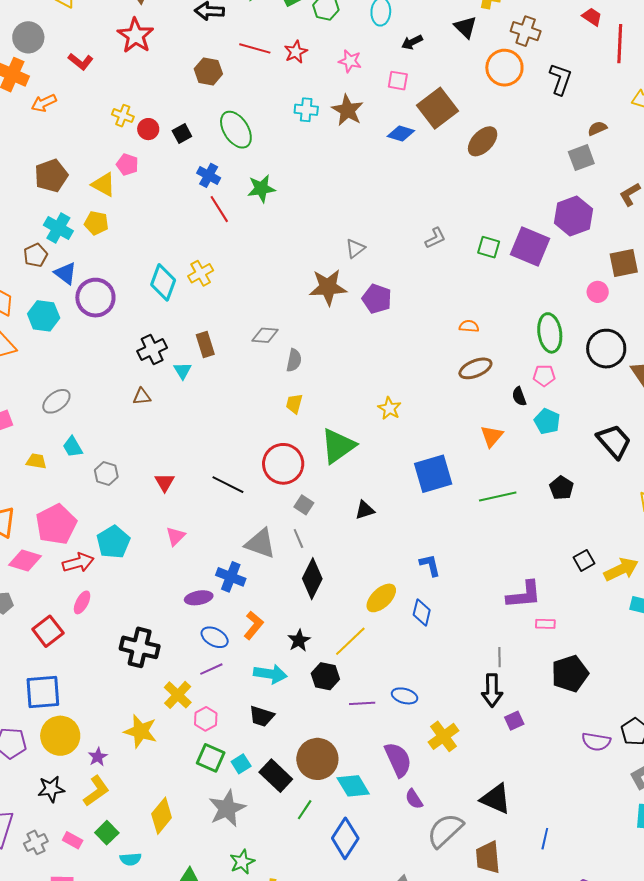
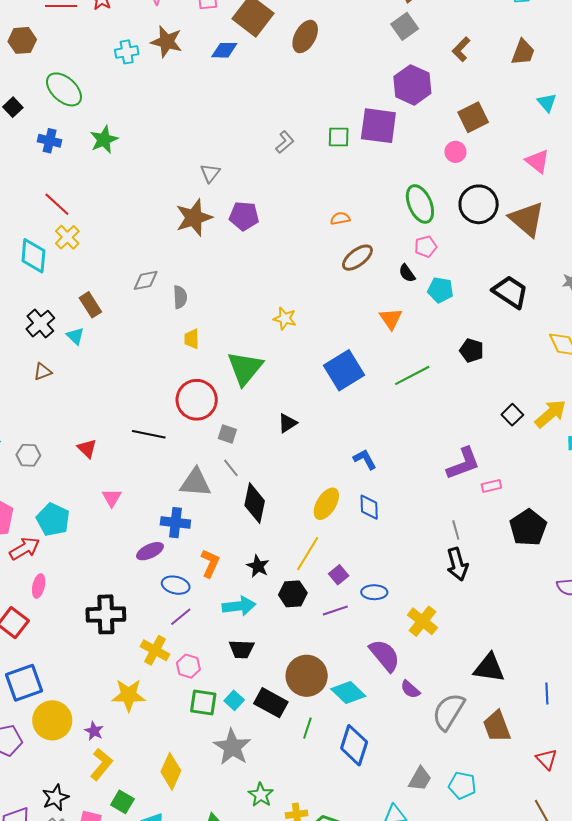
red line: (219, 209) -> (57, 204), moved
purple square: (514, 721) -> (339, 575), moved
black star: (51, 789) -> (55, 798), moved

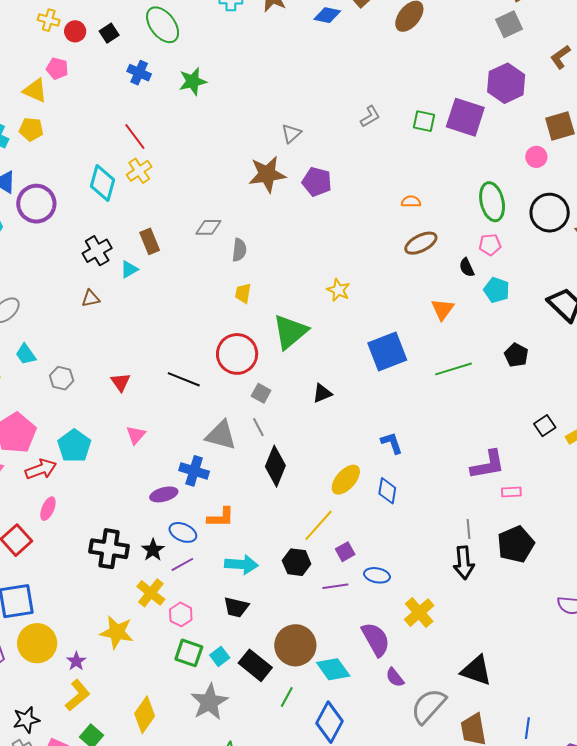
cyan triangle: (75, 336) -> (129, 269), turned 36
black pentagon: (528, 528) -> (516, 544), moved
orange L-shape: (210, 563) -> (221, 517), turned 56
black star: (258, 566) -> (153, 550), moved
blue line: (547, 694) -> (527, 728), moved

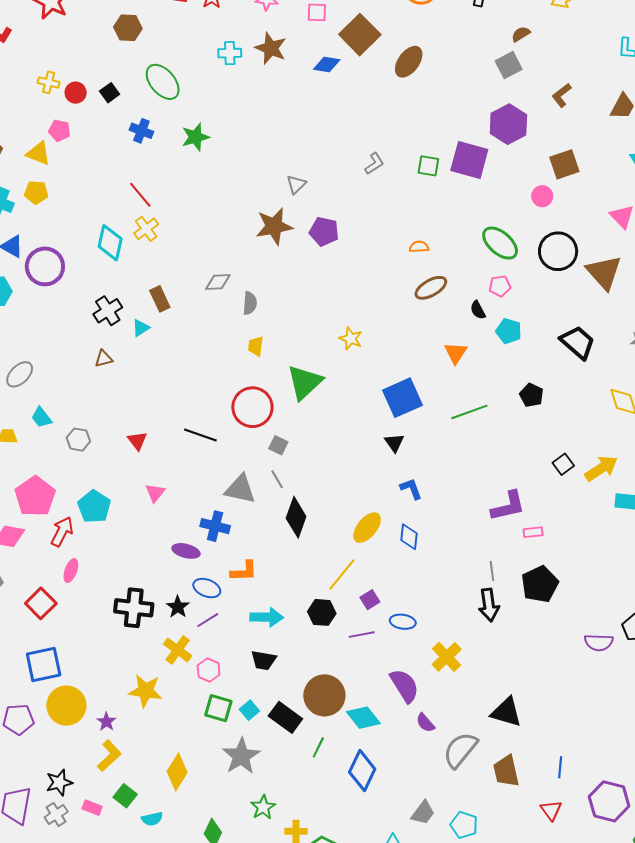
green ellipse: (492, 202) -> (500, 243), turned -33
black triangle: (322, 393) -> (394, 443), moved, turned -40
red arrow: (41, 469) -> (62, 532), turned -40
purple ellipse: (164, 494) -> (186, 551), turned 32

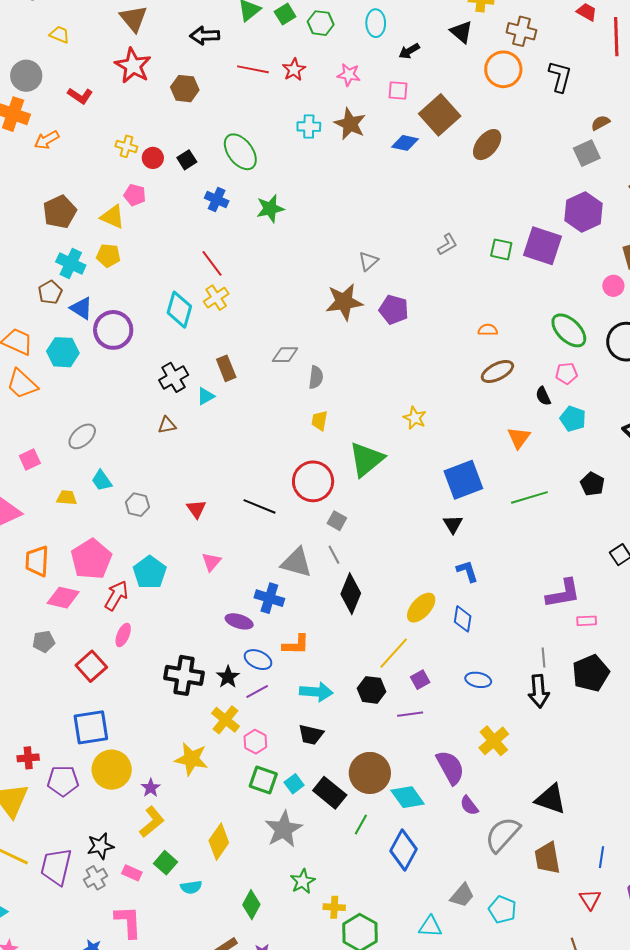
brown hexagon: (128, 28) -> (185, 89), moved
blue ellipse: (403, 622) -> (478, 680), moved

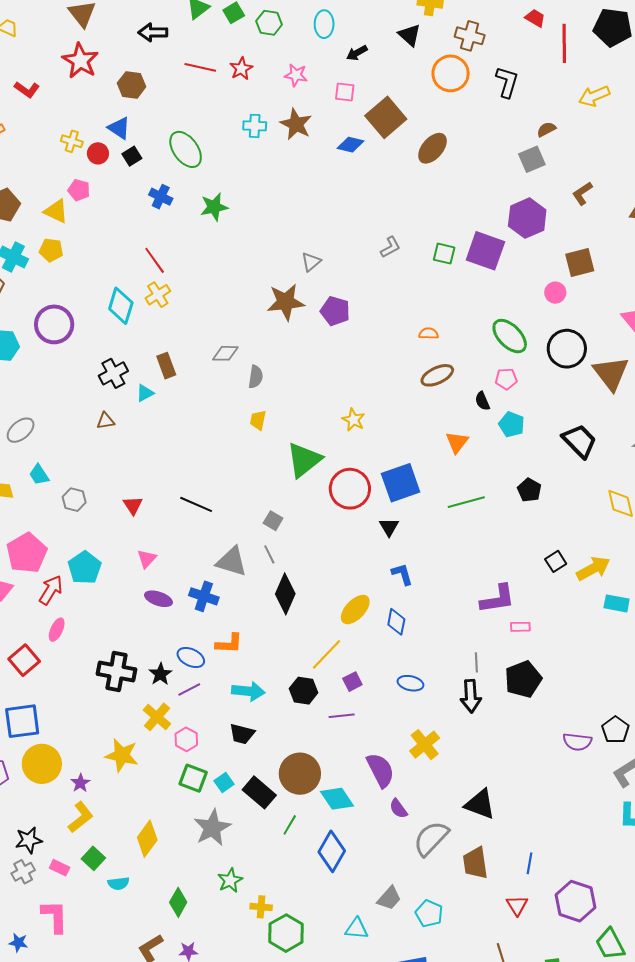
blue triangle: (81, 308) -> (119, 128), moved
red circle: (313, 481) -> (350, 489), moved
purple ellipse: (239, 621) -> (158, 599), moved

